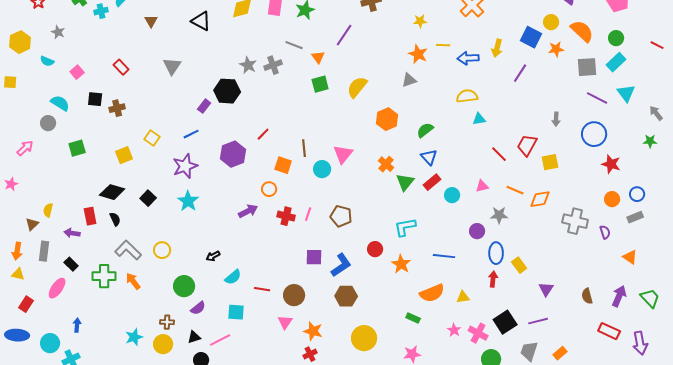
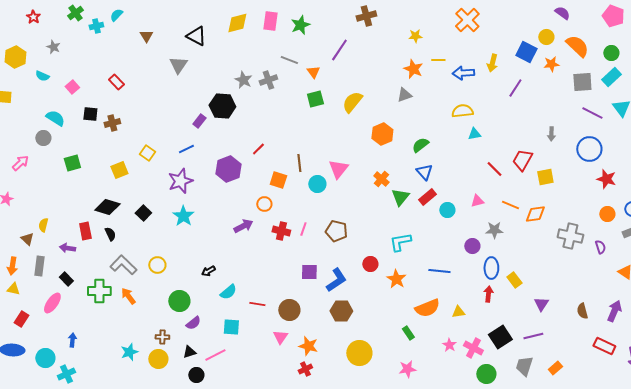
gray triangle: (172, 66) -> (178, 65), moved
brown triangle: (32, 224) -> (27, 239), turned -32
green rectangle: (413, 318) -> (408, 333), turned 32

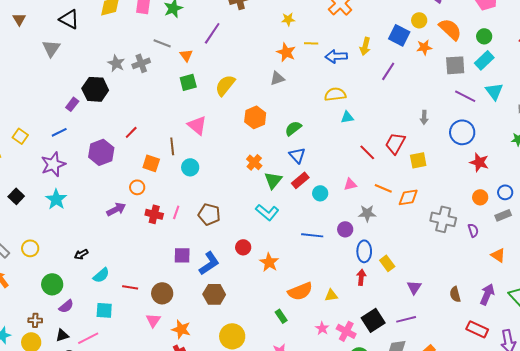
pink triangle: (338, 169) -> (197, 125), moved, turned -30
cyan L-shape: (400, 242) -> (267, 212), moved, turned -130
blue line: (439, 271) -> (312, 235), moved

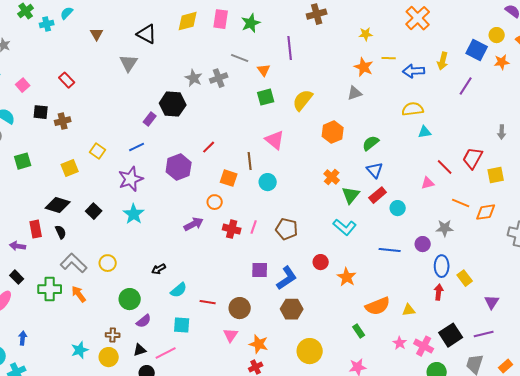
purple line: (212, 33) -> (290, 48), turned -40
pink triangle: (350, 184) -> (428, 183), moved

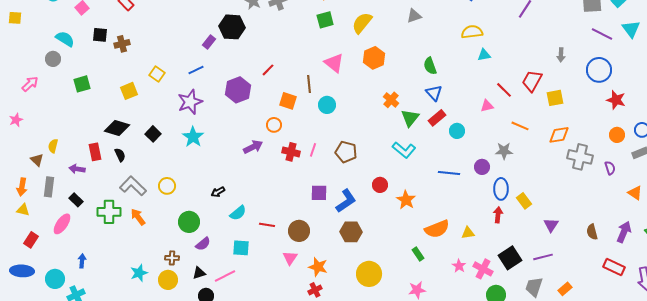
orange hexagon: (333, 132) -> (374, 58), moved
green semicircle: (371, 143) -> (430, 66), turned -72
orange diamond: (486, 212) -> (559, 135), moved

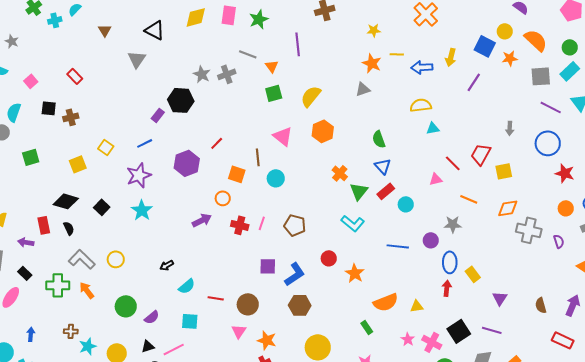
cyan semicircle: (65, 39) -> (14, 112), turned -102
green circle: (189, 222) -> (126, 306), moved
purple line: (543, 257) -> (492, 330), turned 30
brown cross: (172, 258) -> (71, 331), moved

